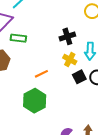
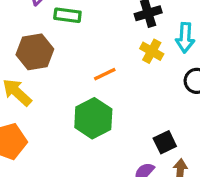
black square: (79, 77) -> (165, 142), moved

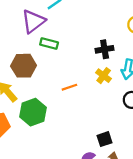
green hexagon: (93, 118) -> (33, 112), moved

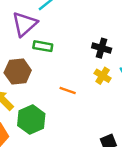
black cross: (105, 49) -> (102, 48), turned 30
orange line: (69, 87) -> (68, 91), turned 42

